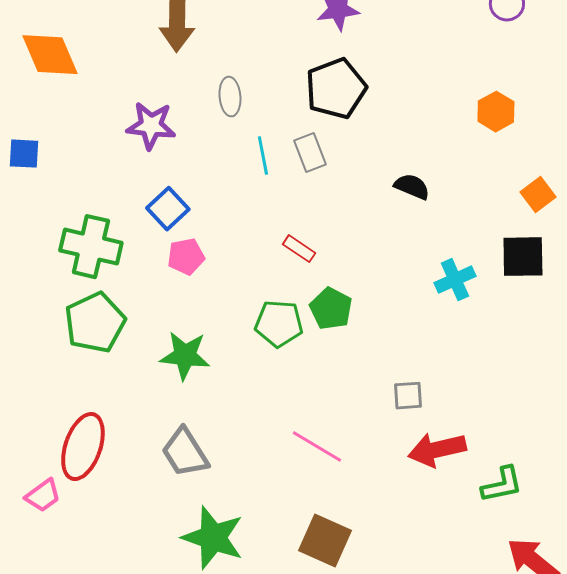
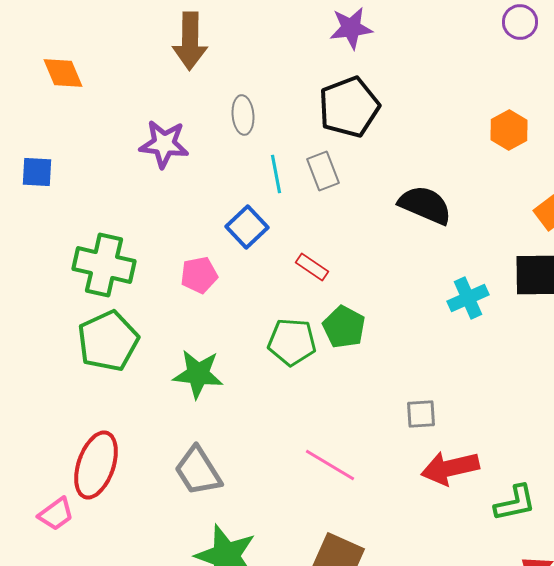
orange diamond: (50, 55) -> (63, 73), size x0.7
black semicircle: (412, 187) -> (425, 205), size x1.5
blue square: (168, 209) -> (247, 227), moved

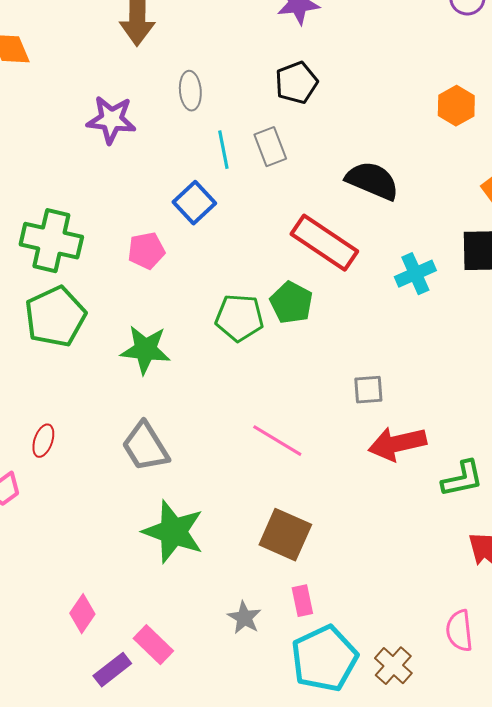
black pentagon: (349, 107) -> (296, 83), size x0.7
red rectangle: (312, 267) -> (324, 243), moved, size x2.0
red ellipse: (96, 465) -> (43, 441), size x0.5

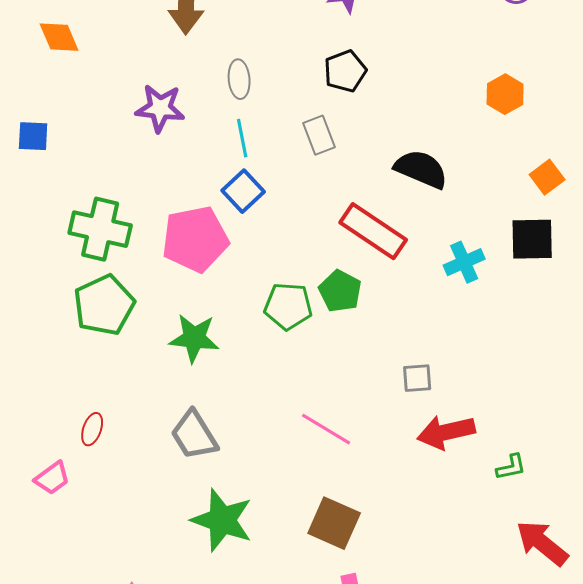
cyan line: (223, 150) -> (242, 138), moved
pink pentagon: (146, 251) -> (195, 239), size x1.8
green L-shape: (462, 479) -> (511, 467), size x0.7

